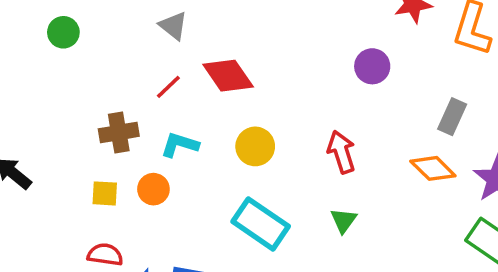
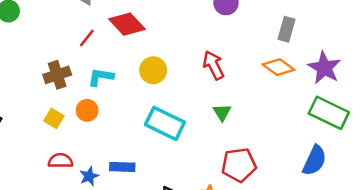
yellow square: (105, 193) -> (54, 118), turned 36

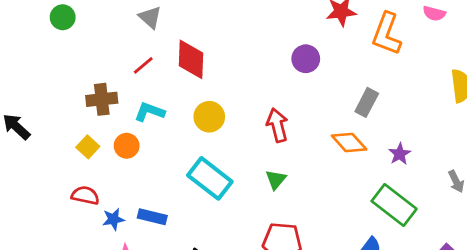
red diamond: (127, 24) -> (191, 59), turned 33
purple star: (324, 68) -> (400, 154), size x0.6

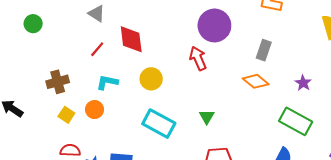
purple circle: (306, 59) -> (214, 25), size x1.6
brown cross: (102, 99) -> (58, 82), moved
red arrow: (277, 125) -> (198, 58), moved
purple star: (400, 154) -> (303, 83), moved

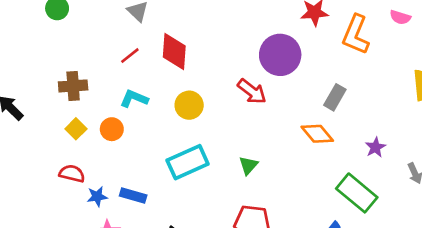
red arrow: (198, 58) -> (252, 91), turned 140
cyan rectangle: (159, 124) -> (188, 162), turned -64

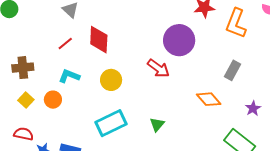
gray rectangle: (335, 97) -> (232, 70), moved

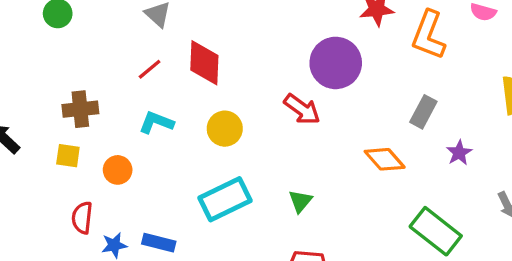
yellow square: (26, 100) -> (68, 156), moved, turned -35
orange circle: (53, 100) -> (118, 170), moved
purple star: (253, 108) -> (459, 153), moved
red semicircle: (24, 134) -> (82, 218), turned -96

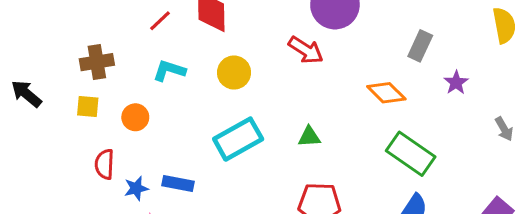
green triangle: (300, 201) -> (309, 137), turned 50
green rectangle: (436, 231) -> (411, 154), moved

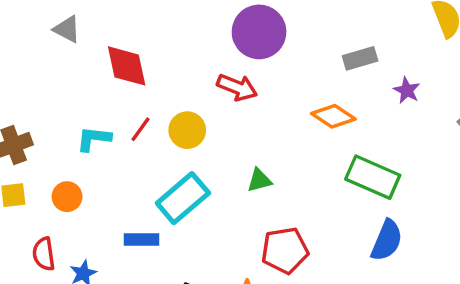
red line: (160, 21) -> (140, 129), moved
gray rectangle: (420, 46) -> (360, 58), turned 60
yellow circle: (234, 73) -> (187, 130), moved
blue rectangle: (178, 183) -> (141, 240), moved

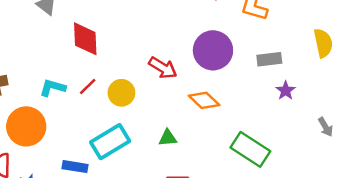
purple circle: (259, 32) -> (213, 50), moved
gray rectangle: (360, 58) -> (269, 59), moved
orange diamond: (333, 116) -> (204, 100), moved
orange circle: (67, 197) -> (26, 126), size x1.8

